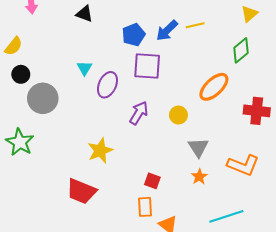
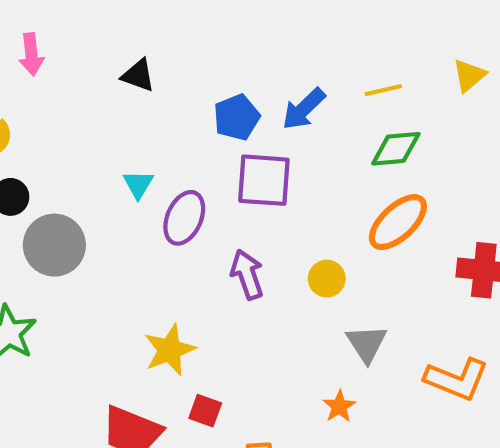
yellow line: (195, 25) -> (383, 90), moved
green diamond: (241, 50) -> (396, 149), moved, turned 35
purple arrow: (139, 113) -> (247, 274), turned -50
orange star: (199, 177) -> (339, 406), moved
red square: (152, 181) -> (205, 411), moved

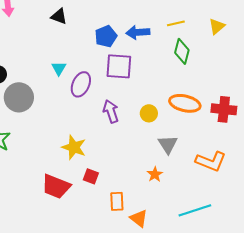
yellow triangle: (469, 75) -> (217, 26), moved
blue arrow: (304, 109) -> (138, 32), turned 40
green diamond: (396, 149) -> (182, 51), turned -70
orange ellipse: (398, 222) -> (185, 103), moved, turned 56
yellow star: (170, 350) -> (74, 147), turned -30

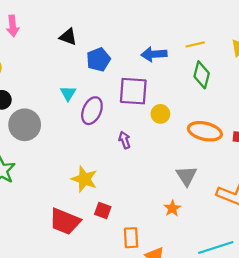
blue pentagon: (106, 36) -> (98, 60), moved
purple arrow: (111, 111) -> (125, 140), size x0.7
yellow circle: (149, 113) -> (160, 114), moved

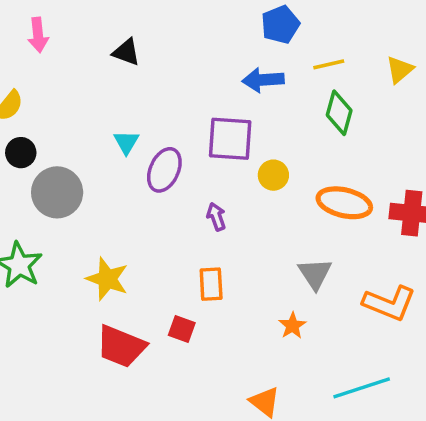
blue pentagon: (98, 60) -> (280, 25), moved
yellow star: (84, 179) -> (107, 279), moved
orange rectangle: (131, 238) -> (211, 284), moved

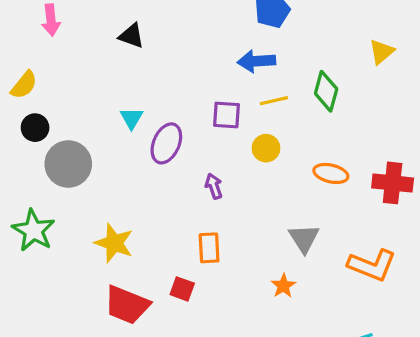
yellow line: (329, 64) -> (274, 101), moved
purple square: (230, 139) -> (226, 115), size x0.7
orange ellipse: (344, 203) -> (331, 173), size x0.7

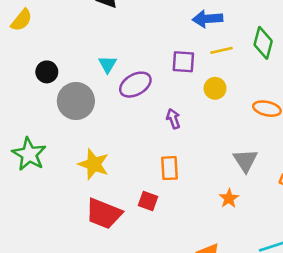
yellow semicircle: (24, 85) -> (22, 20), moved
black circle: (35, 128) -> (47, 72), moved
purple ellipse: (166, 143) -> (135, 85), turned 36
gray circle: (68, 164) -> (76, 101), moved

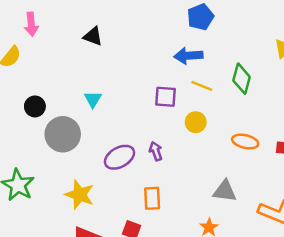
yellow line: (221, 50) -> (202, 86), turned 35
purple ellipse: (135, 85) -> (120, 157), moved
gray triangle: (245, 160) -> (225, 191), turned -50

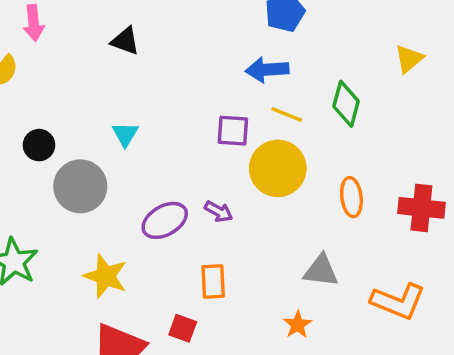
yellow circle: (196, 122) -> (278, 168), size x1.8
orange ellipse: (245, 142) -> (351, 197), turned 70
purple arrow: (156, 151) -> (219, 211), turned 138

